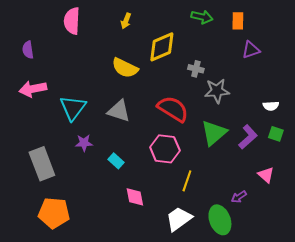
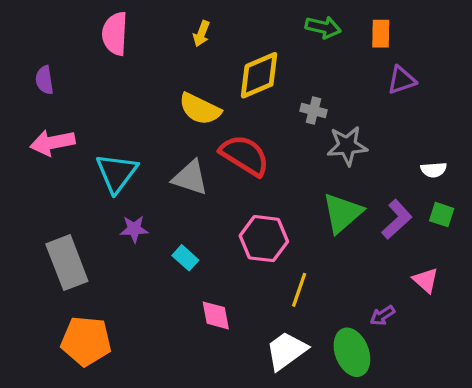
red semicircle: (173, 109) -> (245, 155), moved

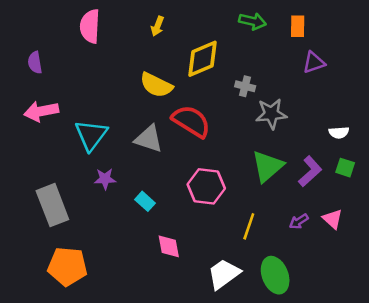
yellow line: (299, 290) -> (249, 226), moved
purple arrow: (382, 315) -> (299, 221), moved

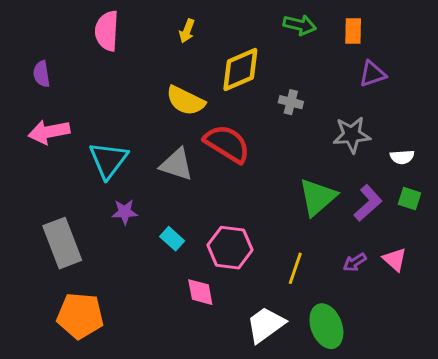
gray star: (271, 114) -> (352, 135), moved
pink hexagon: (206, 186) -> (230, 248), moved

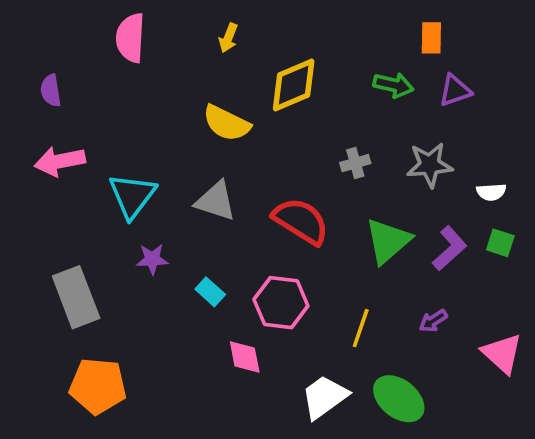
green arrow: (300, 25) -> (393, 85), moved
gray cross: (291, 102) -> (355, 163), moved, turned -30
red semicircle: (227, 144) -> (301, 221), moved
pink triangle: (395, 259) -> (502, 353), moved, size x1.4
green ellipse: (326, 326) -> (399, 399), turned -30

